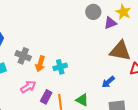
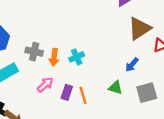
brown triangle: (120, 51) -> (139, 29), turned -35
green triangle: (82, 100) -> (115, 88), moved

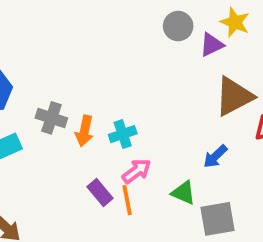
pink arrow: (45, 85) -> (137, 171), moved
purple rectangle: (67, 92) -> (100, 193), turned -64
gray square: (147, 93) -> (217, 219), moved

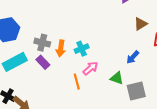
brown triangle: (234, 96) -> (141, 24), size x0.6
purple rectangle: (100, 193) -> (43, 62), moved
orange line: (127, 200) -> (77, 82), moved

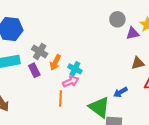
cyan cross: (82, 49) -> (75, 69), turned 32
pink arrow: (90, 68) -> (71, 82), moved
green triangle: (117, 78) -> (99, 107), size x1.6

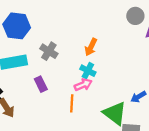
orange arrow: (55, 62) -> (91, 47), moved
purple rectangle: (34, 70) -> (41, 84), moved

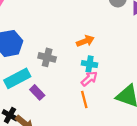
orange arrow: (91, 47) -> (85, 41), turned -120
purple rectangle: (41, 84) -> (37, 92), moved

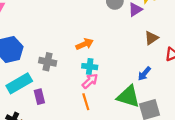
purple rectangle: (37, 92) -> (39, 97), turned 32

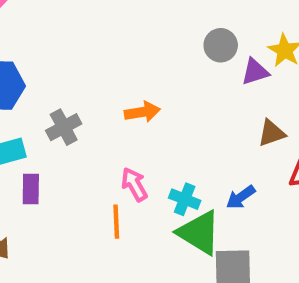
gray cross: (48, 62) -> (64, 127), turned 35
cyan cross: (90, 67) -> (185, 199), moved
pink arrow: (90, 81) -> (134, 184), turned -91

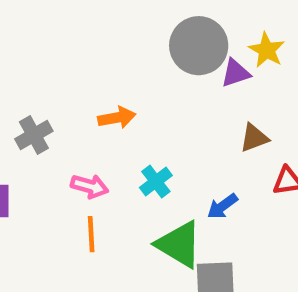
gray circle: (221, 45) -> (199, 46), size x1.6
pink arrow: (134, 184) -> (90, 186), moved, turned 136
cyan cross: (185, 199) -> (156, 182), moved, turned 32

